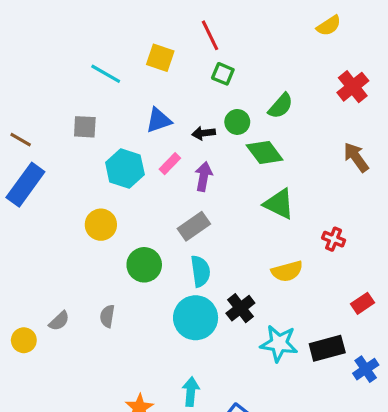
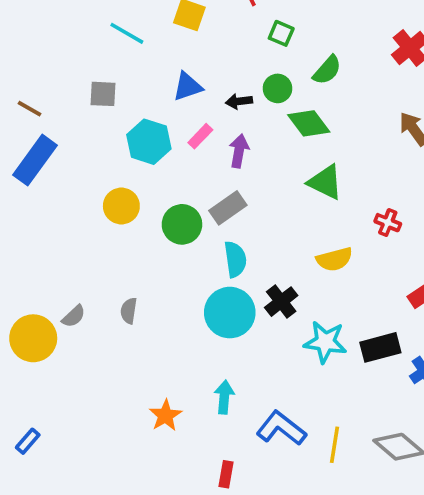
green square: (223, 74) -> (281, 33), moved
green circle: (144, 265) -> (182, 224), moved
yellow circle: (24, 340) -> (33, 338), size x1.6

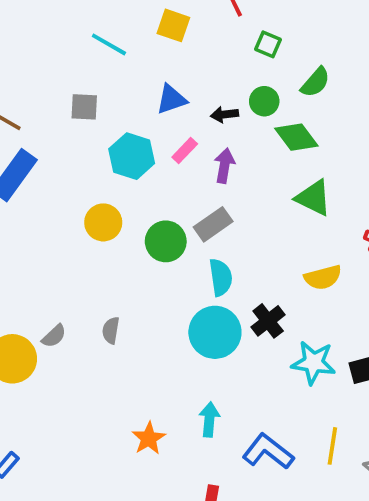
yellow line: (334, 445) -> (332, 446), moved

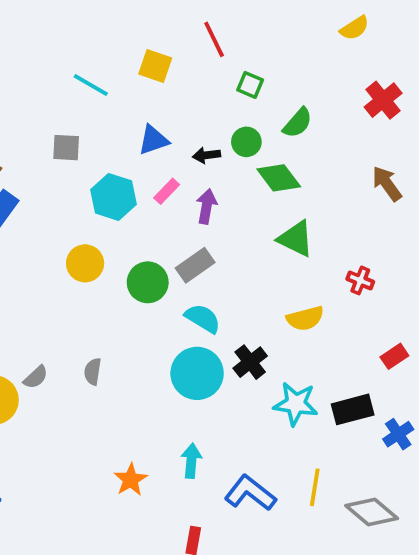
cyan semicircle: (221, 277) -> (203, 318), turned -51

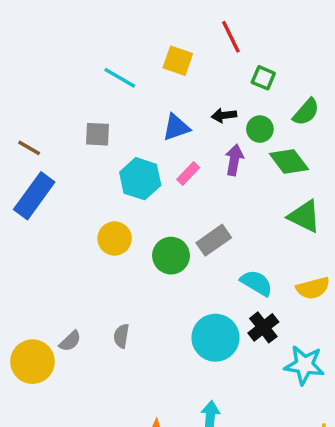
black arrow: (207, 155) -> (224, 115), moved
purple arrow: (207, 206) -> (234, 160), moved
cyan semicircle: (203, 318) -> (256, 283), moved

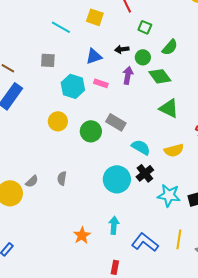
pink rectangle: (188, 174) -> (101, 83), turned 64
gray rectangle: (214, 240) -> (116, 122), turned 66

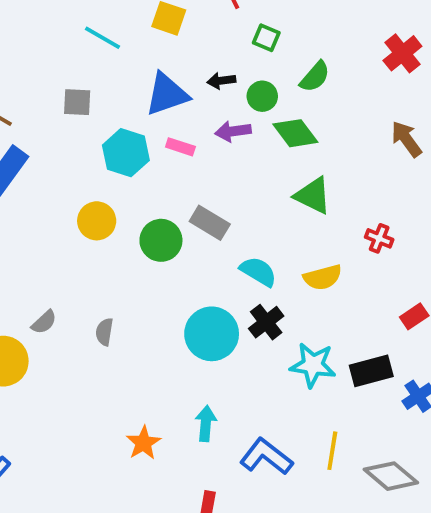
blue triangle: (94, 56) -> (167, 94), size x1.4
purple arrow: (128, 75) -> (233, 131), turned -108
gray semicircle: (32, 181) -> (44, 322), moved

